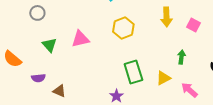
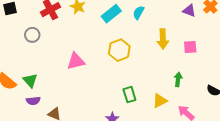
pink square: (193, 25) -> (190, 47), turned -32
green triangle: (49, 45) -> (30, 80), moved
green rectangle: (133, 72) -> (129, 95), size x0.7

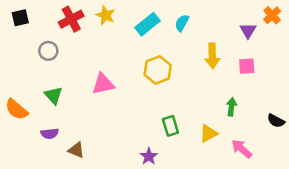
purple triangle: (189, 11) -> (248, 31), moved, turned 40
green triangle: (30, 80) -> (53, 95), moved

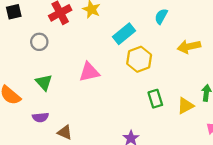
cyan rectangle: (148, 24) -> (124, 34), moved
yellow arrow: (212, 56) -> (189, 46), turned 80
green rectangle: (170, 126) -> (155, 99), moved
yellow triangle: (209, 134) -> (186, 106), moved

